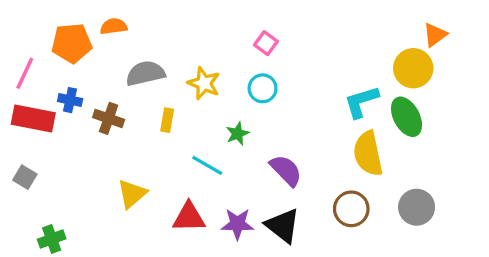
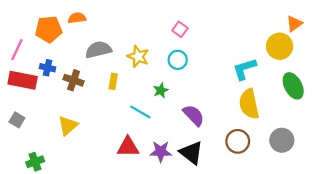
green ellipse: (407, 117) -> (293, 86), moved
yellow triangle: (132, 194) -> (68, 125), moved

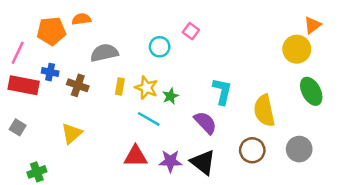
yellow star: (138, 56) -> (146, 88), moved
cyan circle: (178, 60) -> (160, 47), moved
cyan L-shape: (244, 69) -> (222, 91), moved, turned 120

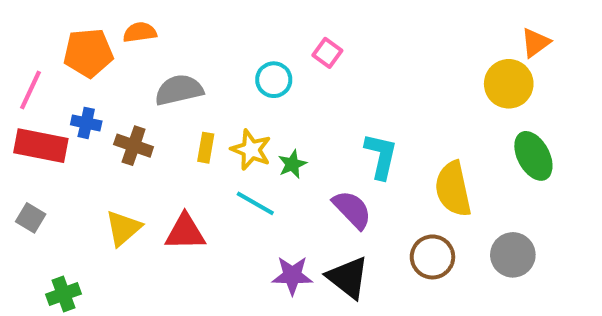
red triangle: (136, 156) -> (185, 232), moved

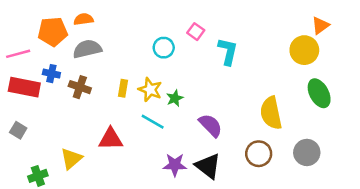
pink line: (31, 90) -> (18, 54), turned 50
gray semicircle: (179, 90) -> (87, 49), moved
cyan L-shape: (381, 156) -> (228, 51), moved
yellow triangle: (123, 228) -> (71, 159), moved

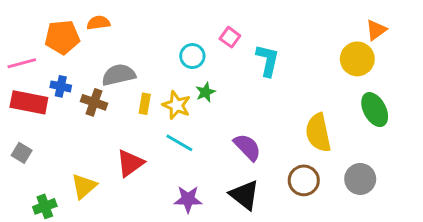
gray semicircle: (87, 49) -> (119, 75), moved
green star: (175, 98) -> (205, 92), moved
red triangle: (111, 139) -> (130, 163), turned -35
purple star: (175, 165) -> (188, 199), moved

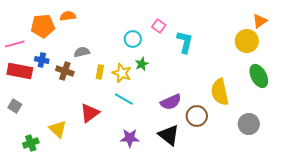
gray semicircle: (119, 75) -> (82, 52), size x0.7
purple semicircle: (247, 147) -> (171, 102), turned 110
brown circle: (304, 180) -> (197, 116), moved
yellow triangle: (84, 186) -> (58, 129), turned -36

